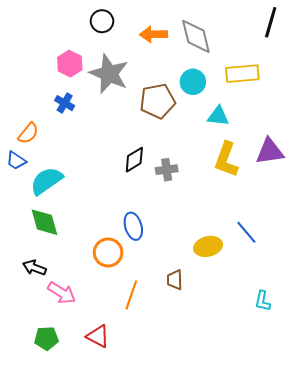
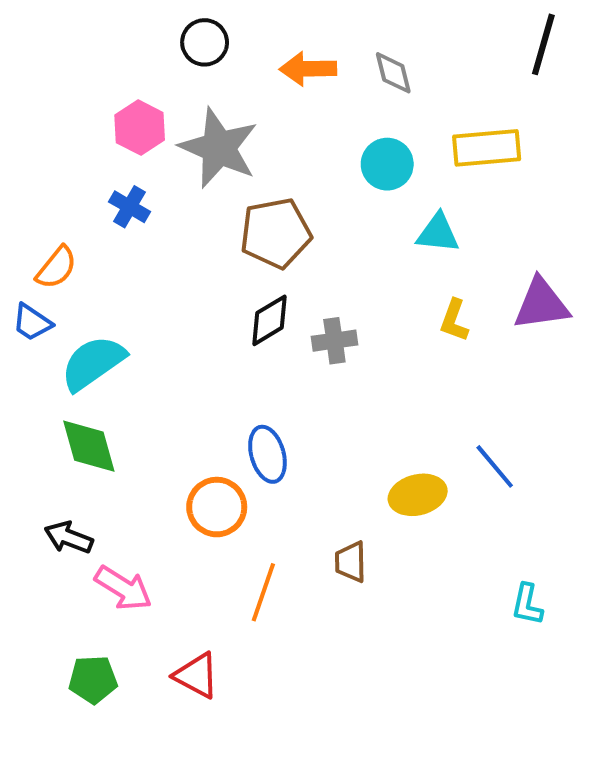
gray diamond: (196, 36) -> (393, 73), size x0.6
brown pentagon: (158, 101) -> (276, 233), moved
yellow L-shape: (226, 160) -> (454, 320), size x0.6

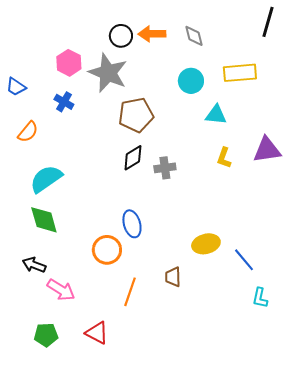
black circle: (205, 42) -> (121, 36), moved
blue trapezoid: (32, 322) -> (16, 87), moved
blue line: (495, 466) -> (244, 260), moved

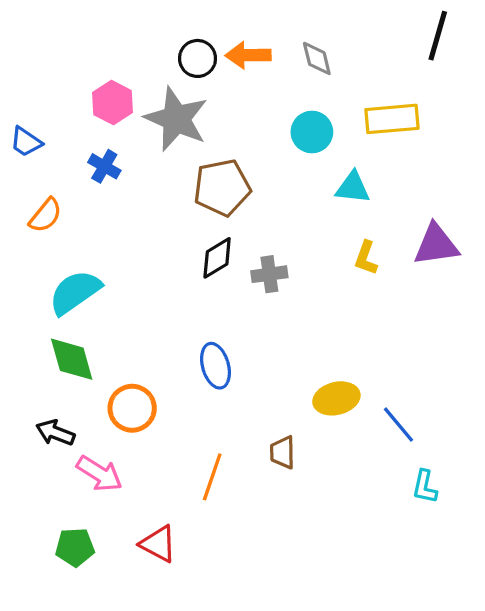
orange circle: (107, 250) -> (132, 408), moved

